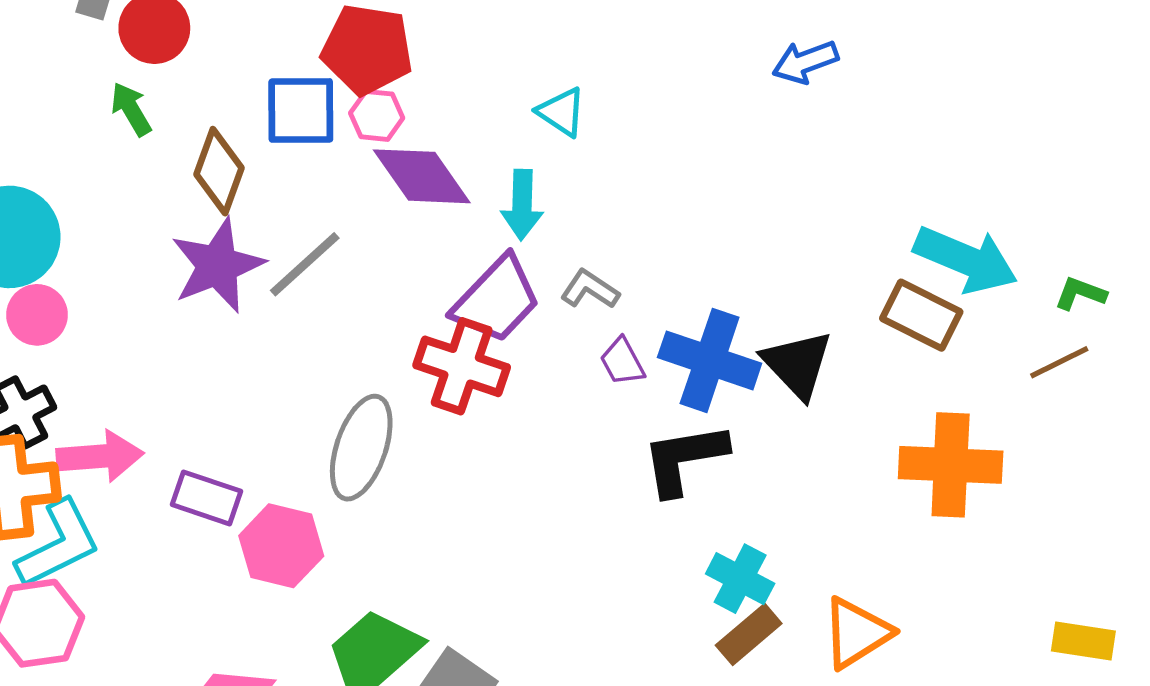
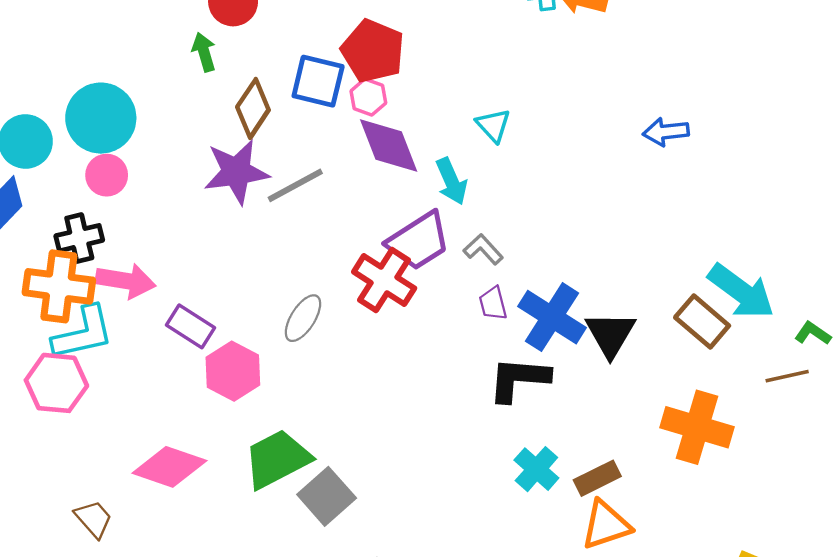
cyan arrow: (522, 205) -> (451, 181), turned -39
gray ellipse: (361, 448) -> (303, 318), size x0.7
brown rectangle: (749, 634) -> (597, 478), moved

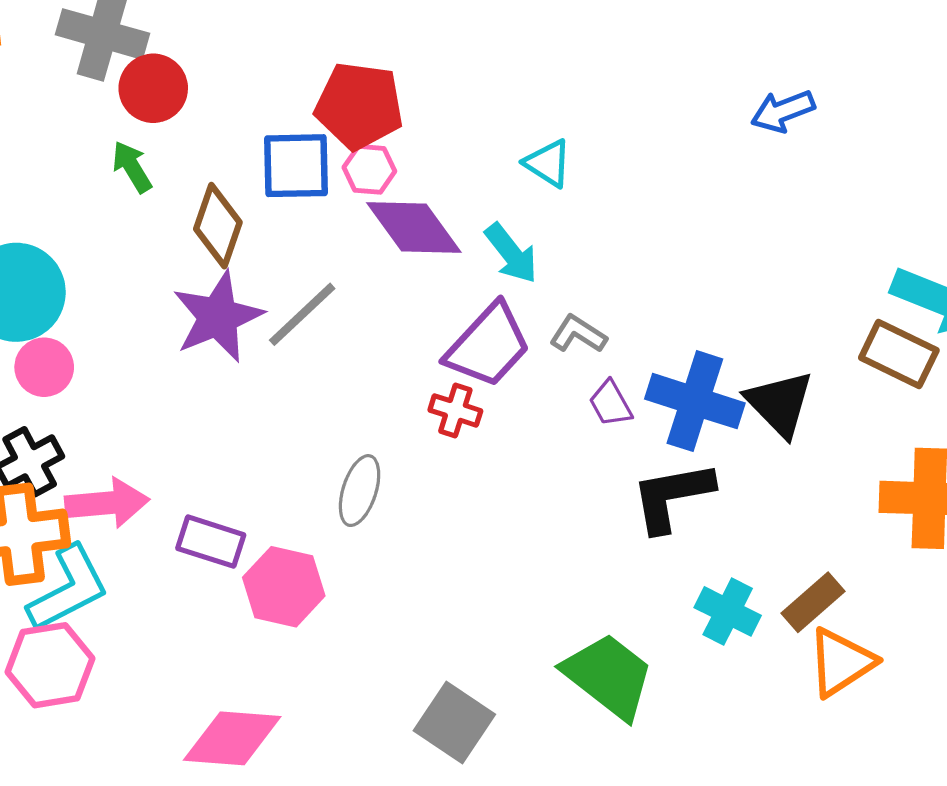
red cross: (384, 280) -> (455, 410), size x0.6
green trapezoid: (277, 459) -> (609, 676), moved, turned 80

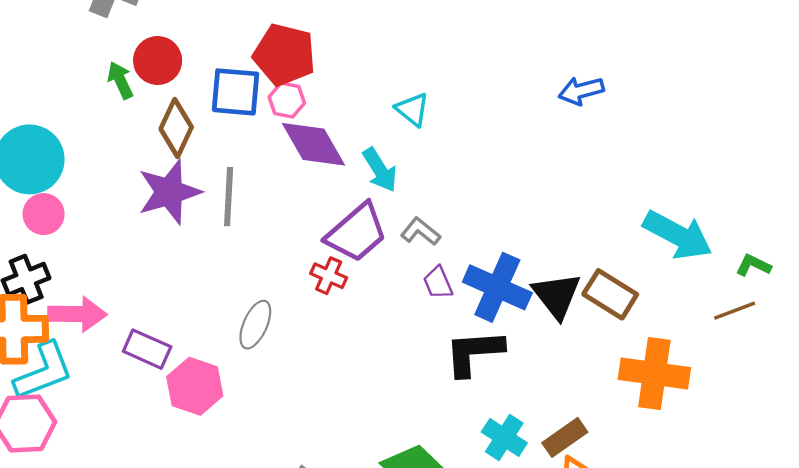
red circle: (153, 88) -> (158, 60), moved
gray line: (302, 314) -> (229, 197), turned -50
brown rectangle: (899, 354) -> (610, 294), moved

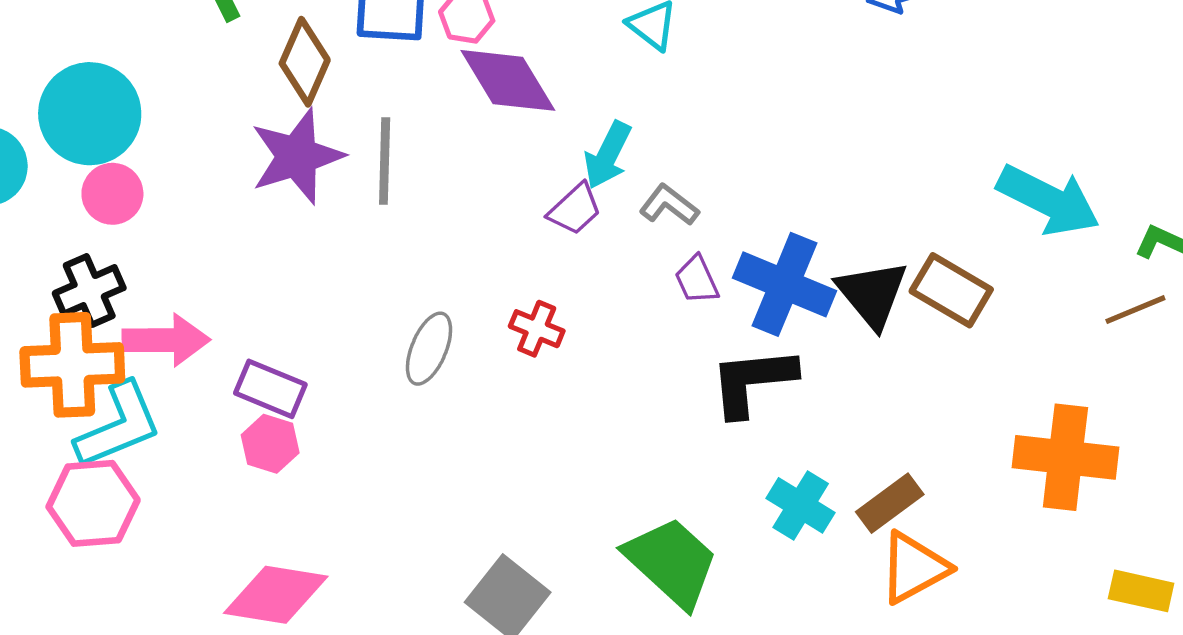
cyan arrow: (380, 170) -> (608, 155), moved, turned 60
purple trapezoid: (357, 233) -> (575, 209), size x0.6
red cross: (329, 276) -> (537, 329), moved
orange cross: (654, 373) -> (1065, 457), moved
pink hexagon: (195, 386) -> (270, 444), moved, size x0.7

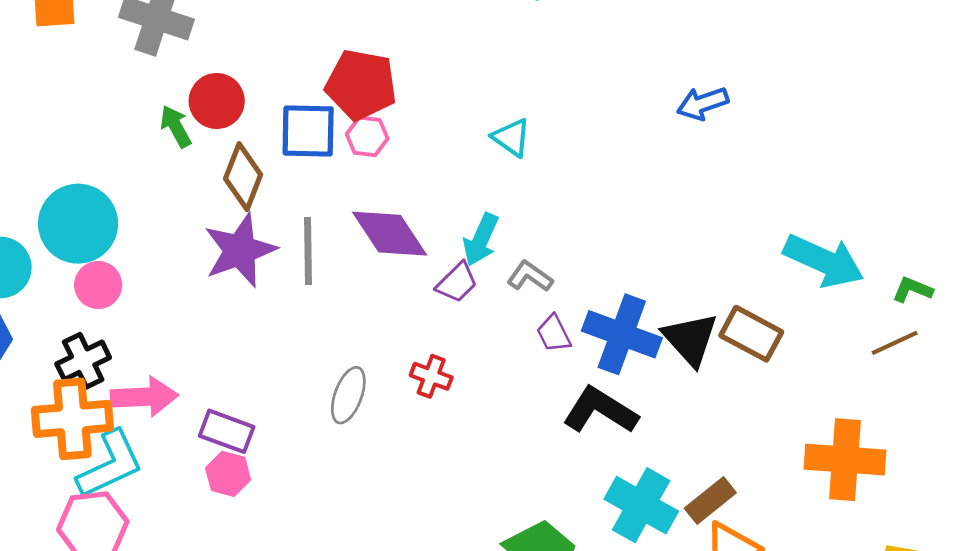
purple diamond: (508, 80) -> (390, 234), moved
black L-shape: (753, 381) -> (600, 410), turned 40
cyan cross: (801, 505) -> (641, 505), size x1.4

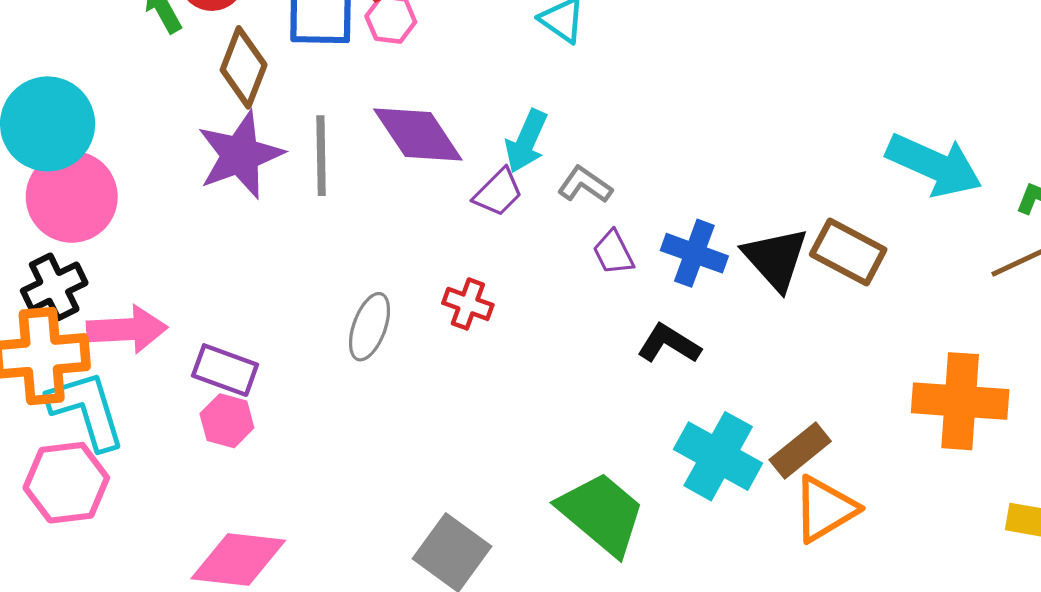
pink circle: (98, 285) -> (72, 197), size x1.6
blue cross: (622, 334) -> (694, 253), size x0.7
black L-shape: (600, 410) -> (669, 344), size x0.7
cyan L-shape: (110, 464) -> (87, 410), turned -82

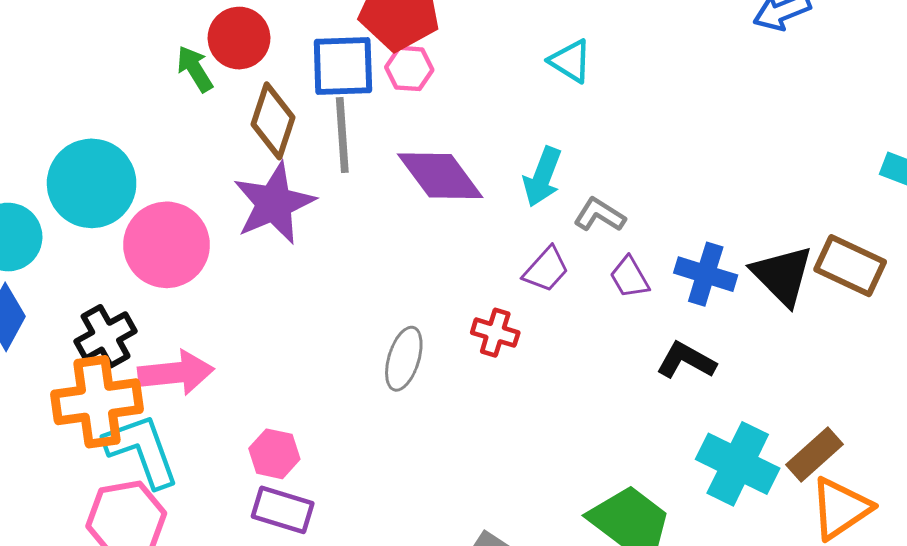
gray line: (321, 156) -> (342, 135), moved
purple trapezoid: (498, 192) -> (546, 269), moved
pink circle: (72, 197) -> (167, 245), moved
purple rectangle: (225, 370) -> (283, 510), moved

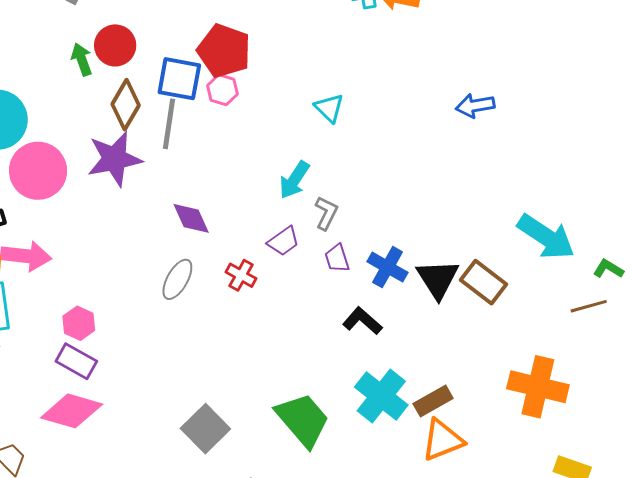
purple diamond: (440, 176) -> (191, 218), moved, size x0.7
gray L-shape: (599, 215) -> (326, 213), turned 72

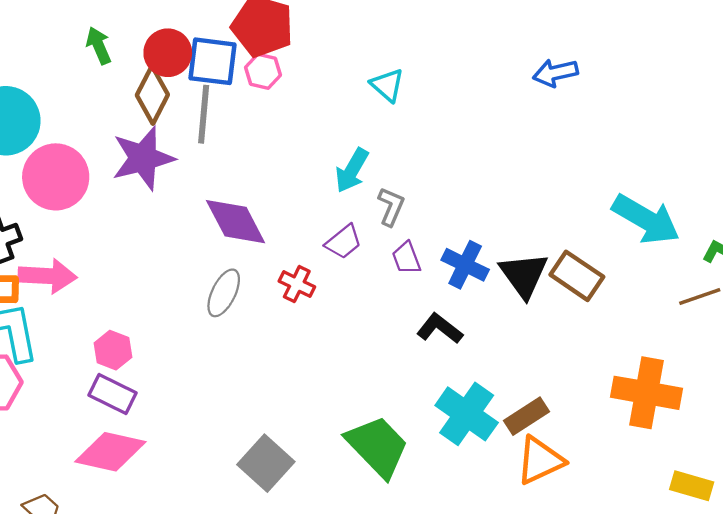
red circle: (115, 45) -> (168, 53), moved
purple diamond: (191, 218) -> (236, 222), size x1.4

